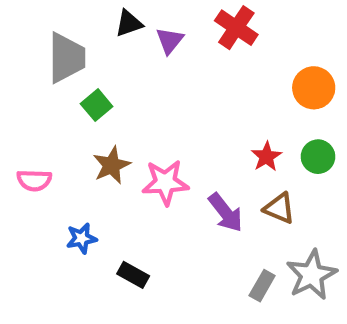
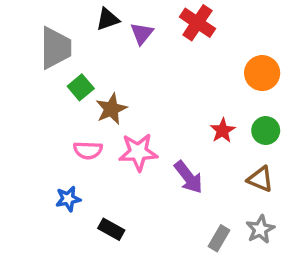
brown star: (112, 165) -> (111, 109), moved
pink semicircle: (34, 180) -> (88, 150), moved
brown triangle: (279, 208) -> (260, 179), moved
gray star: (312, 275) -> (260, 229), size x0.7

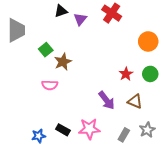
gray trapezoid: (56, 48) -> (16, 30), moved
pink star: (138, 152) -> (89, 129), moved
brown triangle: (260, 179) -> (135, 101), moved
blue star: (68, 199) -> (39, 136), moved

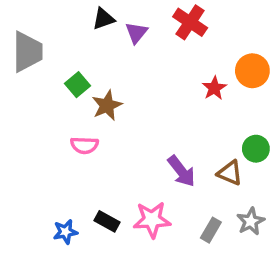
red star: (126, 74) -> (214, 88), moved
green circle: (150, 74) -> (256, 149), moved

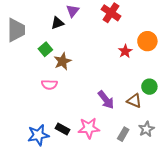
black triangle: (103, 19) -> (57, 23), moved
purple triangle: (136, 33) -> (73, 11), moved
blue star: (65, 232) -> (38, 135), size x1.5

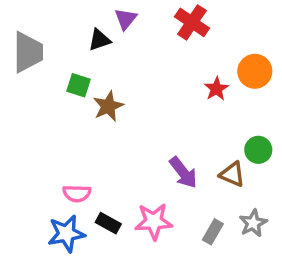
green square: (45, 49) -> (79, 85), turned -32
pink semicircle: (49, 85) -> (77, 193), moved

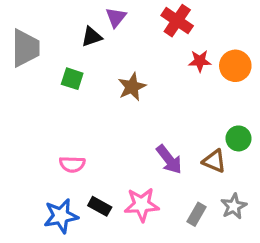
red star: (216, 89) -> (200, 61), moved, turned 30
brown star: (108, 106) -> (132, 87), moved
pink semicircle: (77, 193) -> (72, 164), moved

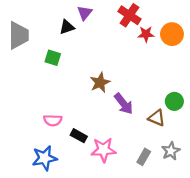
red star: (200, 61) -> (146, 34), moved
orange circle: (235, 66) -> (172, 34), moved
brown star: (132, 87) -> (100, 83), moved
purple arrow: (169, 159) -> (124, 104), moved
black rectangle: (100, 206) -> (79, 136), moved

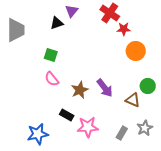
orange circle: (172, 34) -> (136, 51), moved
green square: (53, 58) -> (51, 55), moved
brown star: (100, 83) -> (80, 90), moved
pink semicircle: (53, 120) -> (52, 79), moved, turned 49

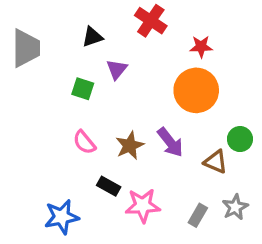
purple triangle: (72, 11) -> (117, 69), moved
red cross: (110, 13) -> (151, 21), moved
orange circle: (136, 51) -> (196, 90), moved, size x1.4
pink semicircle: (52, 79) -> (84, 142), moved

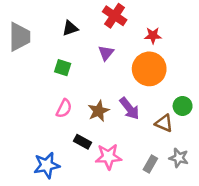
purple triangle: (117, 69) -> (106, 53), moved
pink semicircle: (84, 142) -> (64, 108), turned -114
gray star: (235, 207) -> (179, 158), turned -30

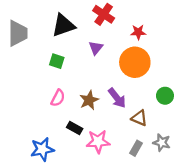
black triangle: (70, 28) -> (63, 25), size x1.6
brown triangle: (164, 123) -> (139, 118), moved

